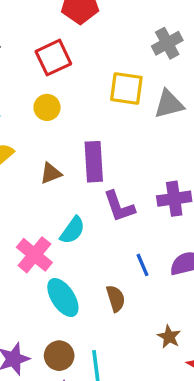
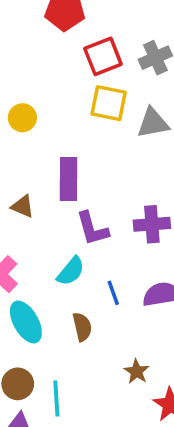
red square: (53, 58) -> (103, 56), moved
brown triangle: (51, 173) -> (23, 206), moved, turned 40
cyan semicircle: (72, 230) -> (71, 271), moved

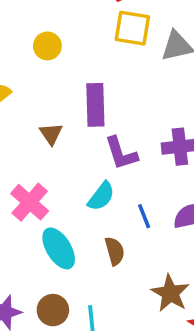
brown triangle: (23, 206) -> (51, 134), turned 35
brown star: (137, 371) -> (170, 293), size x1.5

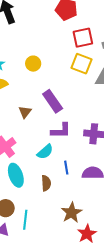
purple rectangle: (95, 105) -> (53, 101), turned -45
purple L-shape: (121, 153) -> (61, 131), turned -85

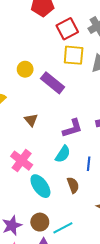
purple rectangle: (53, 101) -> (53, 83), moved
blue line: (66, 168) -> (89, 164), turned 32
cyan line: (25, 220) -> (63, 228), turned 72

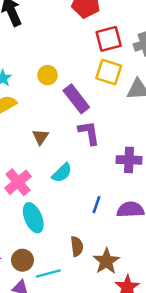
purple L-shape: (72, 128) -> (89, 133), moved, turned -95
cyan semicircle: (63, 154) -> (62, 173), moved
brown semicircle: (73, 185) -> (77, 246), moved

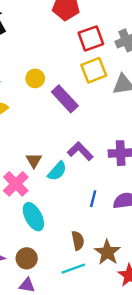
yellow square: (109, 72) -> (94, 70), turned -35
purple L-shape: (89, 133) -> (80, 151), moved, turned -30
brown triangle: (40, 137) -> (34, 160), moved
cyan line: (48, 273) -> (73, 269), moved

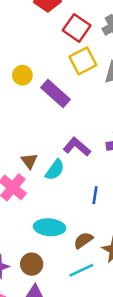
red square: (91, 38) -> (77, 28), turned -30
cyan ellipse: (33, 217) -> (50, 227), moved, turned -52
brown semicircle: (78, 241) -> (83, 240), turned -108

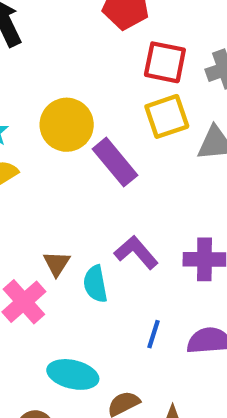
red square: (77, 28) -> (165, 62), turned -32
yellow circle: (22, 75) -> (67, 125), size x1.6
cyan semicircle: (55, 170) -> (95, 284), turned 125

